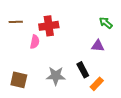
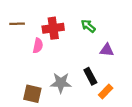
green arrow: (106, 23) -> (88, 26), moved
brown square: (19, 80) -> (32, 94), moved

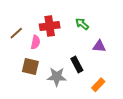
brown line: (17, 24) -> (16, 33), moved, turned -40
black rectangle: (90, 76) -> (77, 64), moved
brown square: (32, 94) -> (30, 67), moved

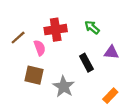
pink semicircle: (35, 42) -> (40, 48), turned -32
black rectangle: (77, 64) -> (86, 63), moved
gray star: (57, 77) -> (64, 87), turned 30

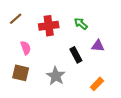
brown line: (18, 38) -> (16, 19), moved
pink semicircle: (40, 48) -> (26, 48), moved
brown square: (34, 75) -> (21, 73), moved

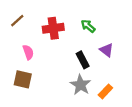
purple triangle: (98, 46) -> (107, 50), turned 32
gray star: (56, 76) -> (80, 85), moved

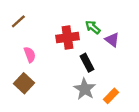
red cross: (53, 28) -> (68, 37), moved
purple triangle: (107, 50) -> (112, 40), moved
brown square: (23, 79) -> (24, 83), turned 30

